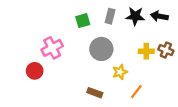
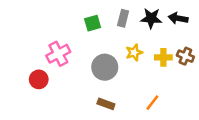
gray circle: (101, 49) -> (105, 67), moved
yellow star: (120, 72) -> (134, 52), moved

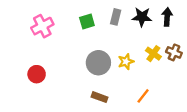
black arrow: (178, 18) -> (167, 17), turned 84
yellow star: (134, 52) -> (126, 62), moved
pink cross: (58, 54) -> (42, 26), moved
yellow cross: (163, 57) -> (153, 54), turned 35

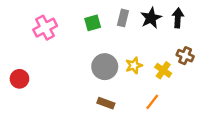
black star: (142, 17) -> (151, 18), turned -30
yellow cross: (153, 54) -> (163, 70), moved
red circle: (37, 74) -> (19, 79), moved

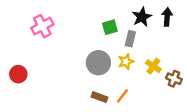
gray rectangle: (123, 18) -> (130, 39), moved
green square: (93, 23) -> (110, 27), moved
brown cross: (185, 56) -> (174, 79), moved
orange line: (152, 102) -> (122, 96), moved

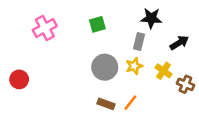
black star: (142, 17) -> (151, 18), turned 30
black arrow: (167, 17) -> (179, 43), moved, turned 54
green square: (110, 27) -> (97, 24), moved

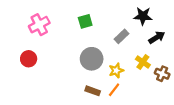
black star: (151, 18) -> (143, 16), moved
gray rectangle: (139, 41) -> (121, 36), turned 32
yellow star: (134, 66) -> (116, 71), moved
red circle: (19, 79) -> (29, 59), moved

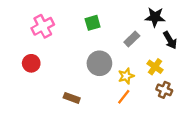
black arrow: (157, 37) -> (170, 40), turned 91
brown cross: (162, 74) -> (164, 90), moved
brown rectangle: (93, 91) -> (72, 98), moved

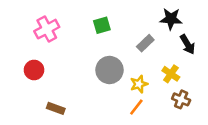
brown rectangle: (72, 98) -> (56, 108), moved

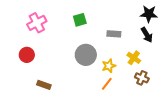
black star: (171, 19) -> (149, 14), moved
gray rectangle: (145, 43) -> (114, 34), turned 48

